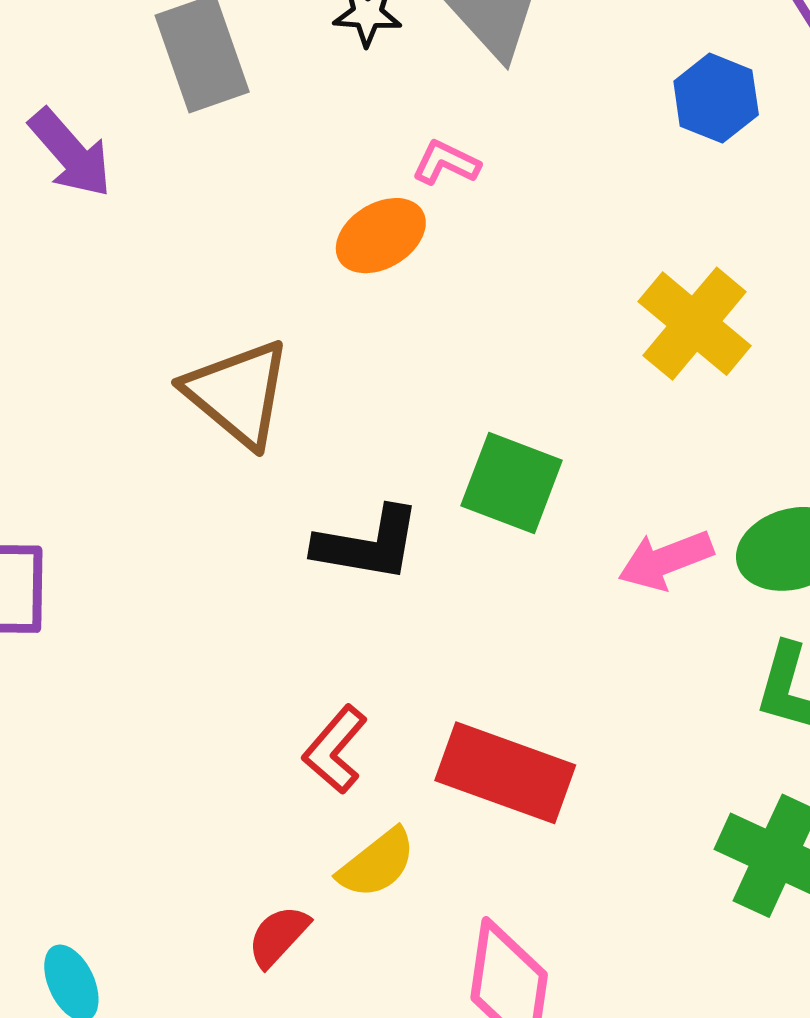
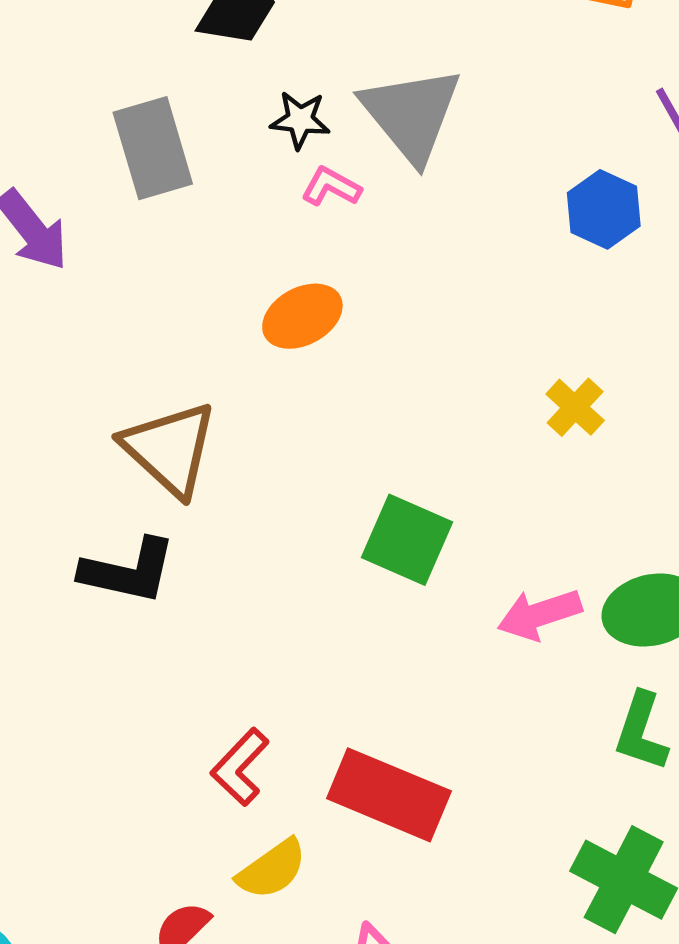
pink L-shape: (446, 163) -> (331, 187), moved
yellow cross: (695, 324) -> (575, 407), size x0.6
black L-shape: (368, 544) -> (128, 571), moved

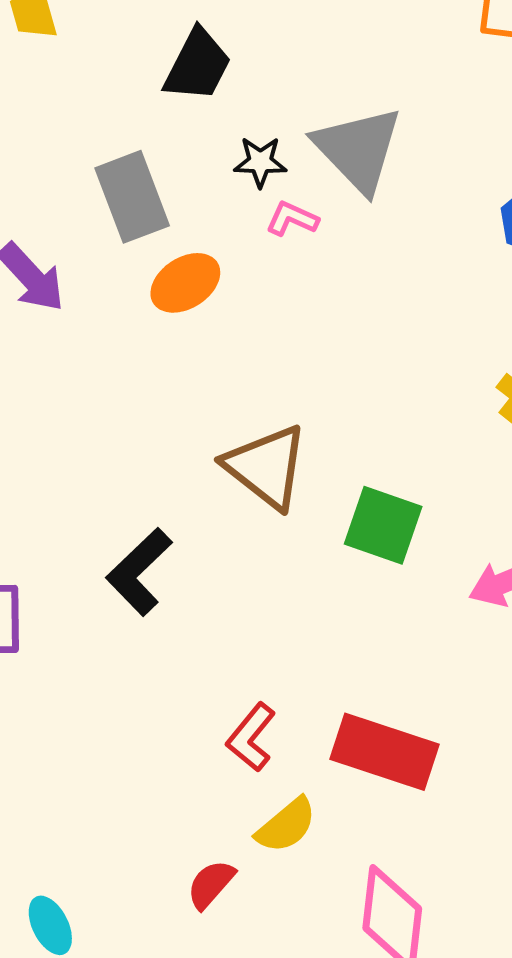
orange ellipse: (302, 316) -> (185, 283), moved
brown triangle: (170, 449) -> (266, 467), moved
black L-shape: (128, 571) -> (139, 572), turned 128

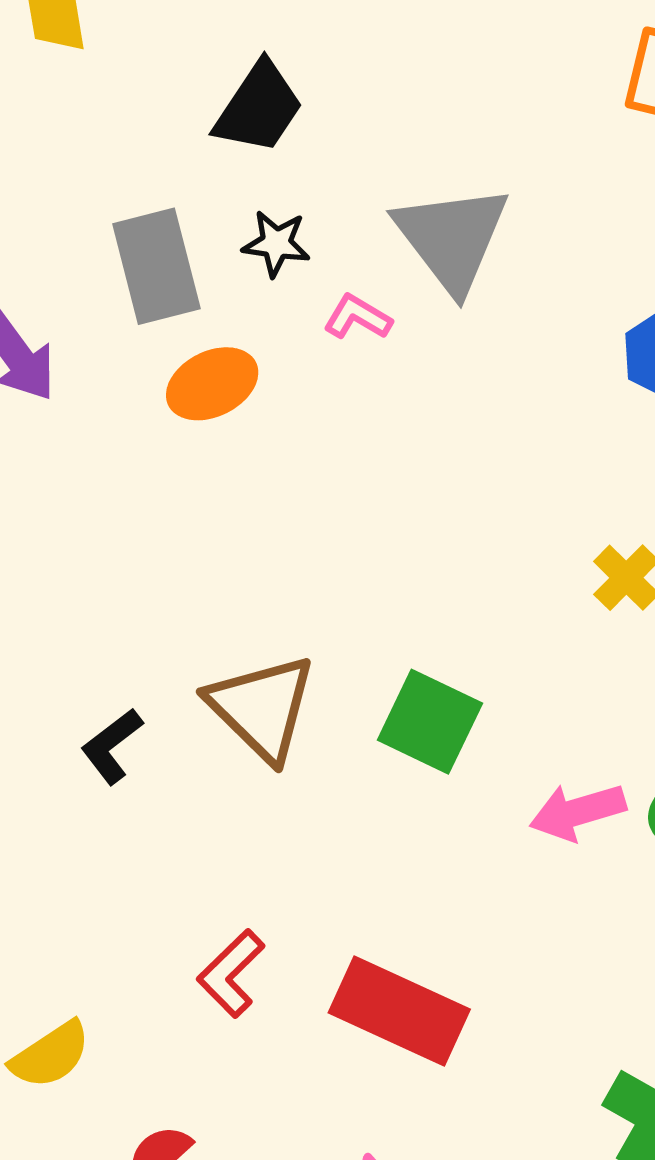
black star: (260, 162) -> (276, 243), moved
brown triangle: (266, 467) -> (262, 708), moved
black L-shape: (139, 572) -> (112, 746), size x0.7
yellow semicircle: (286, 825) -> (50, 1055), moved

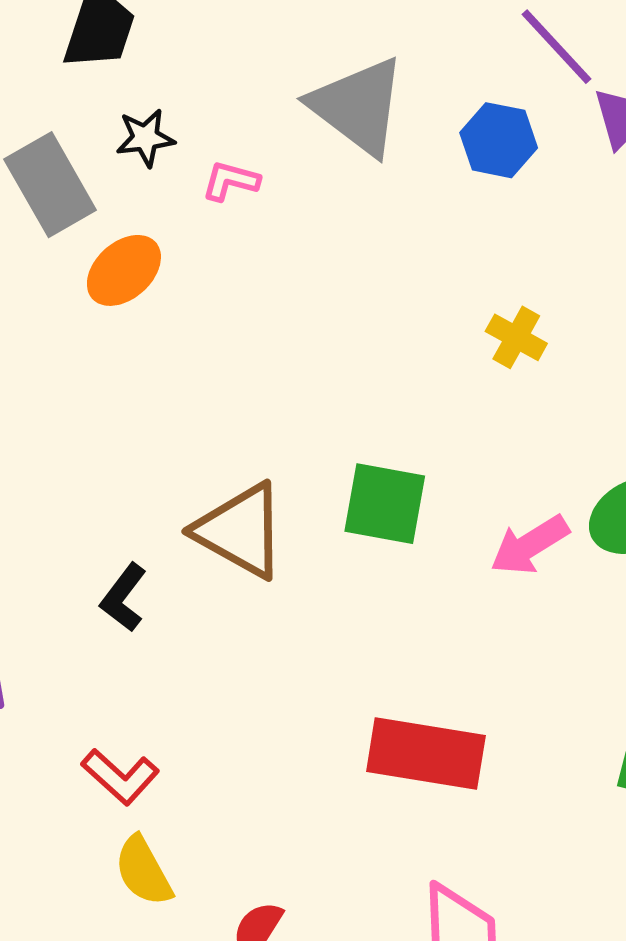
gray triangle: (452, 238) -> (358, 106), moved
red L-shape: (231, 973) -> (120, 777), moved, turned -78
yellow semicircle: (50, 1055) -> (143, 871), turned 110

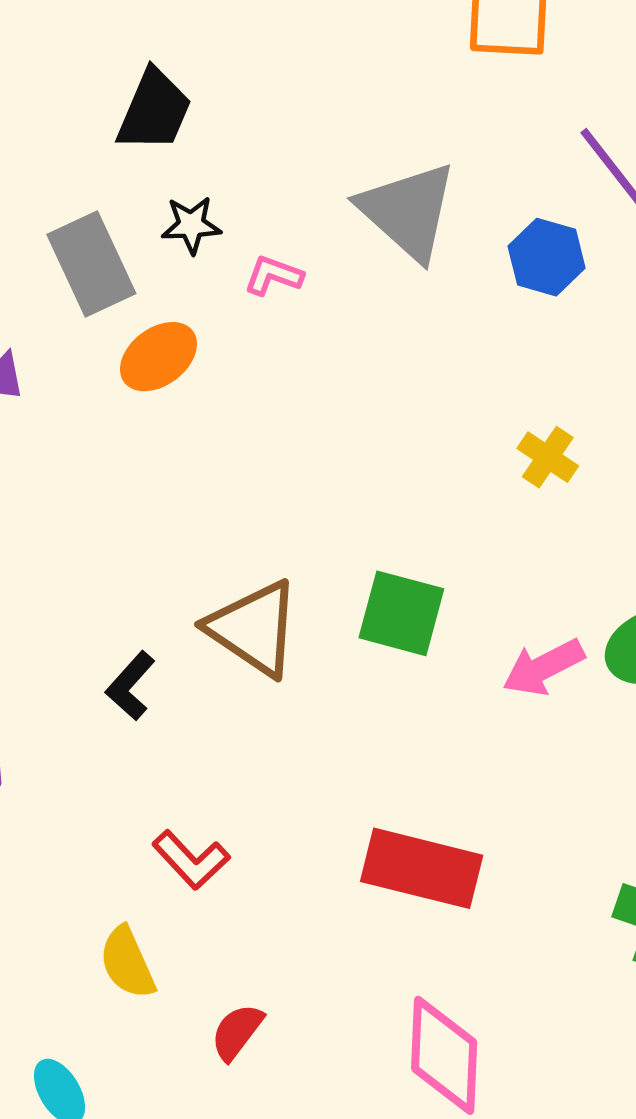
red L-shape: (120, 777) -> (191, 860), moved

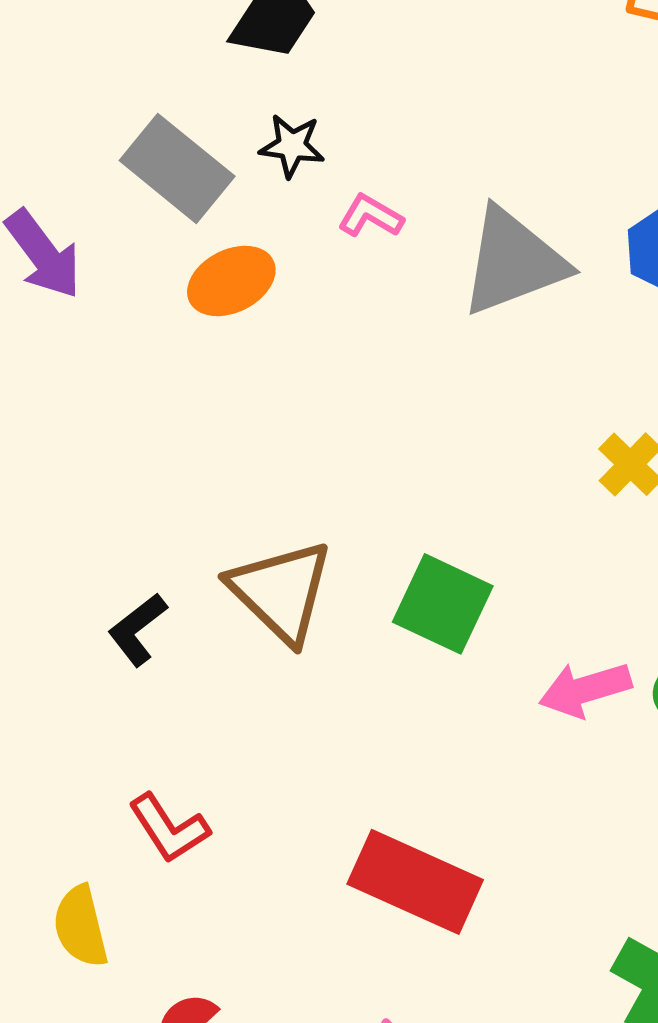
gray triangle: (408, 211) -> (513, 262), moved, turned 47
gray rectangle: (91, 264) -> (177, 168), turned -36

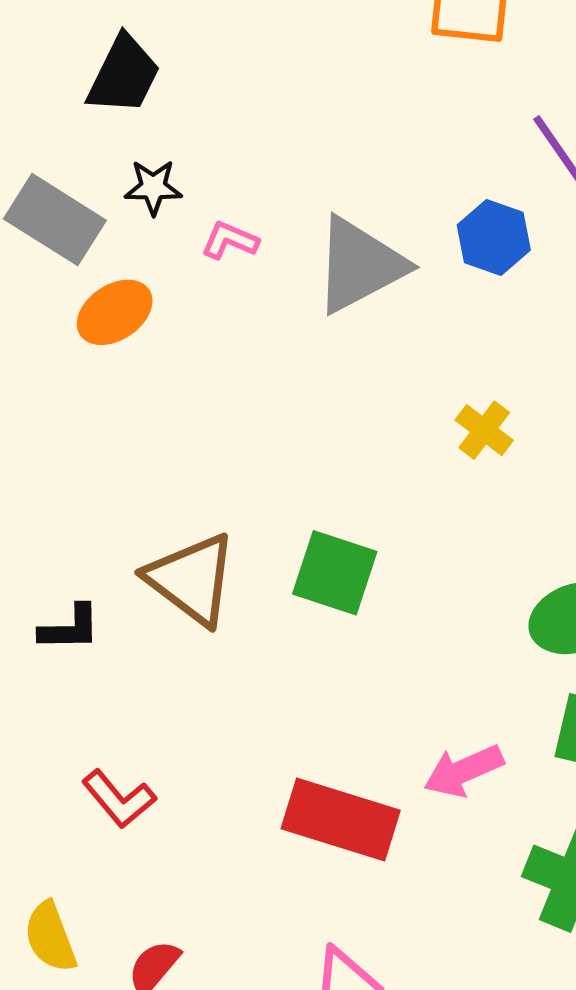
black L-shape: (137, 629) -> (70, 628), turned -136
pink arrow: (585, 689) -> (463, 771), moved
yellow semicircle: (81, 926) -> (50, 937), moved

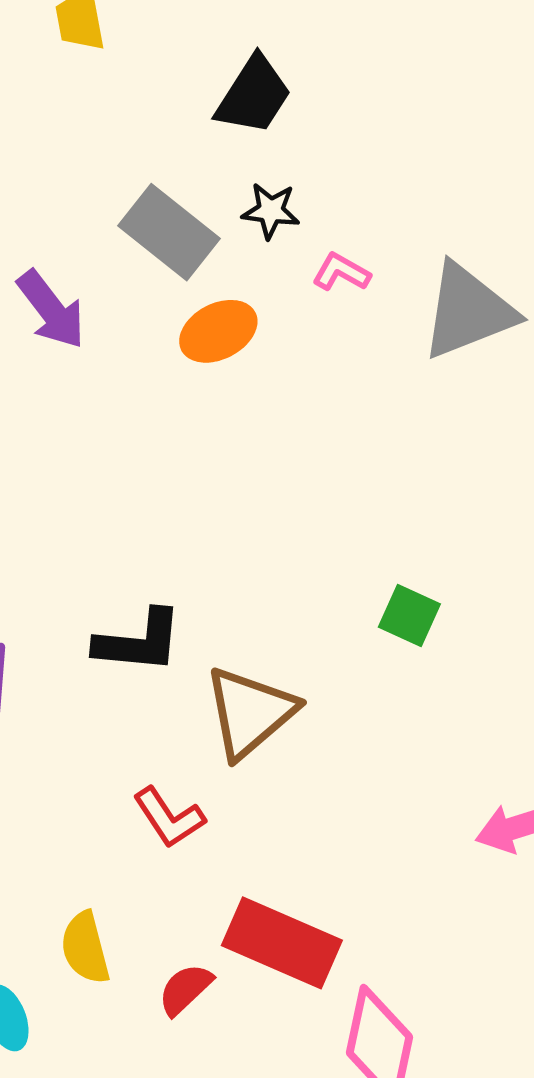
green square: (335, 573) -> (409, 616), size x0.7
brown triangle: (192, 579) -> (250, 712), moved, turned 36
black L-shape: (70, 628) -> (139, 641), size x1.4
red rectangle: (341, 819) -> (282, 943), moved

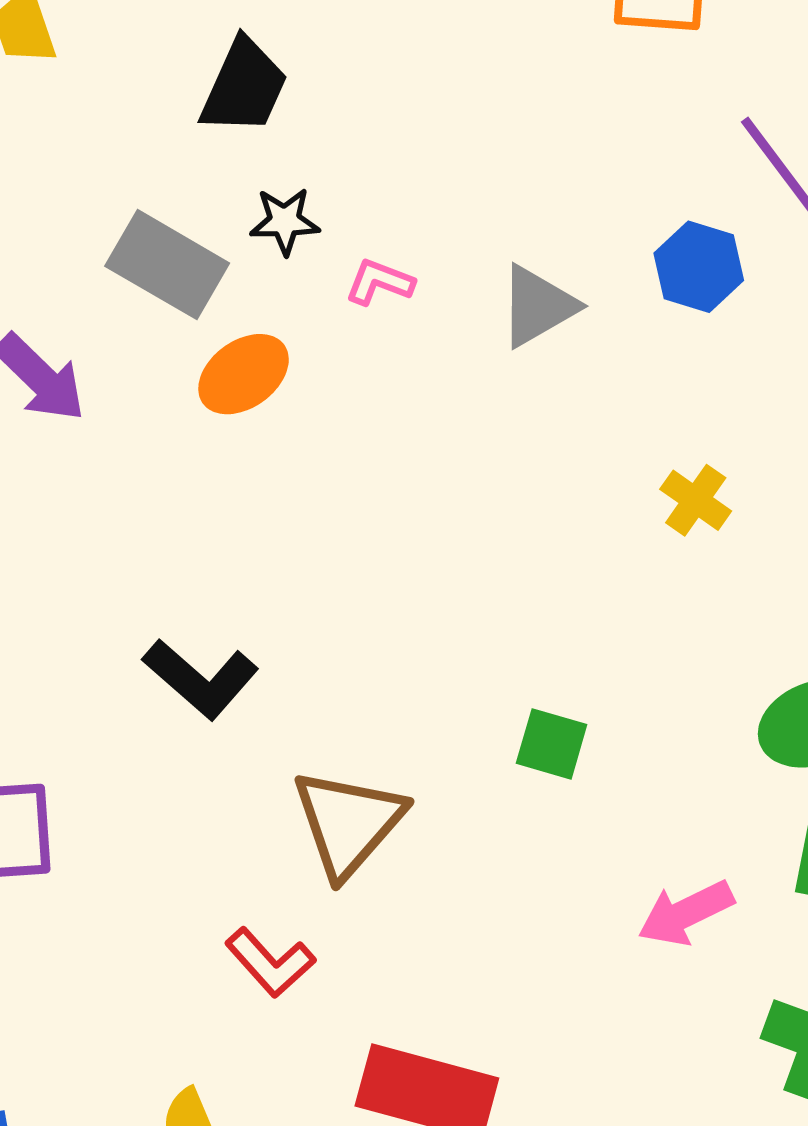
gray triangle: (468, 311) -> (538, 306), size x0.7
green square: (409, 616) -> (552, 744), moved
black L-shape: (139, 641) -> (201, 679), moved, turned 44

